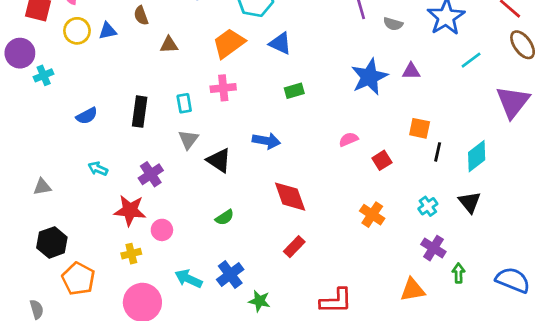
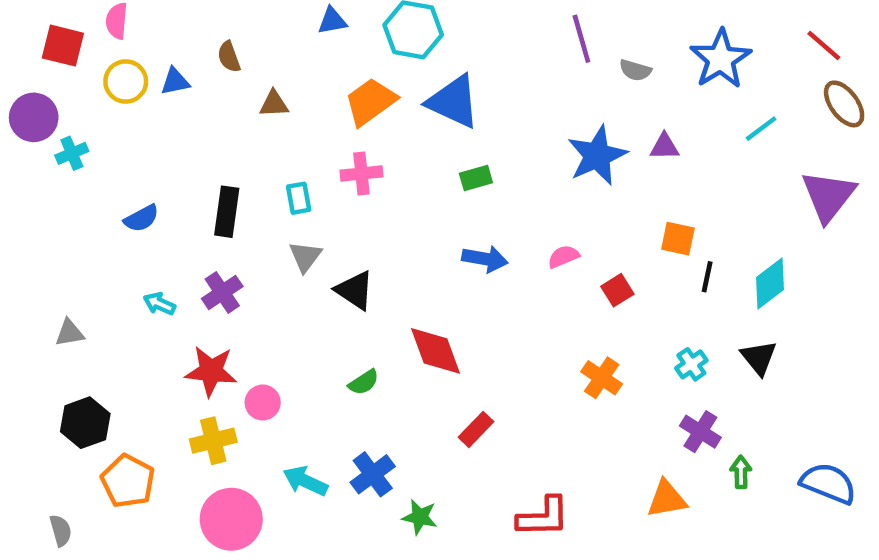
blue triangle: (280, 43) -> (453, 102), size x1.5
blue arrow: (266, 141) -> (485, 259), moved
purple cross: (151, 174) -> (222, 292), moved
red diamond: (290, 197) -> (436, 351), moved
yellow cross: (131, 254) -> (213, 441), size x1.4

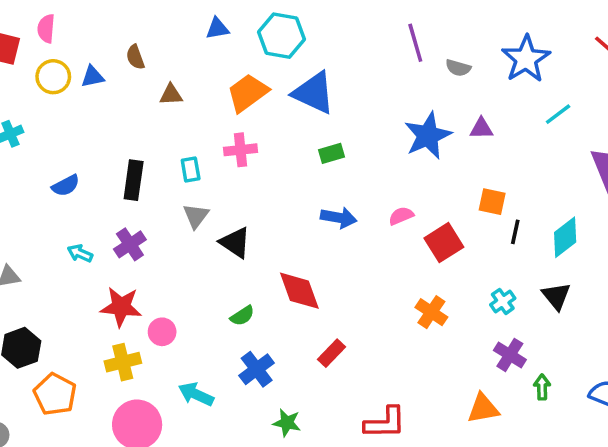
red square: (617, 290) -> (444, 243), size x1.5
blue cross: (373, 474) -> (257, 369), moved

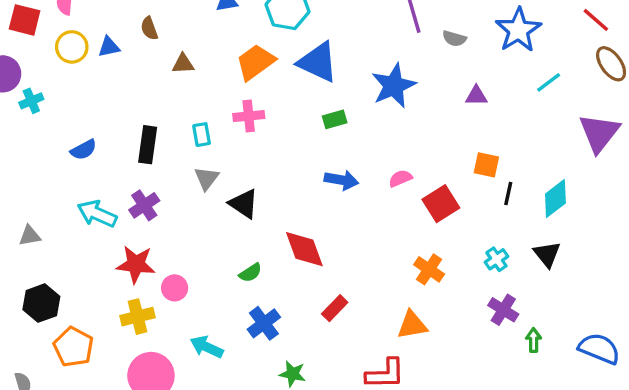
blue star: (428, 136) -> (394, 86), moved
cyan arrow: (80, 253) -> (97, 214), size x1.6
orange triangle: (483, 408) -> (412, 325), moved

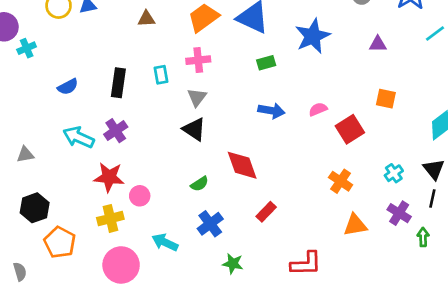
gray triangle: (207, 178) -> (197, 97), moved
black line: (508, 194) -> (432, 198), moved
orange triangle: (412, 325) -> (355, 225), moved

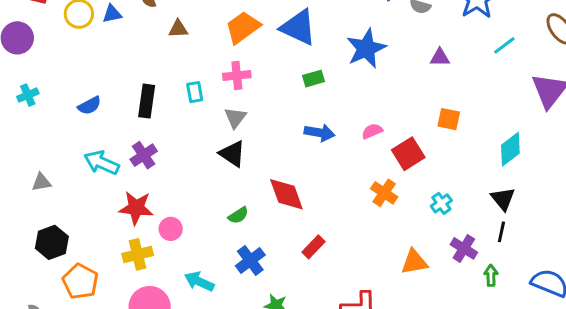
cyan cross: (27, 48) -> (28, 95), moved
cyan cross: (394, 173) -> (441, 203), moved
orange cross: (341, 181) -> (384, 193), moved

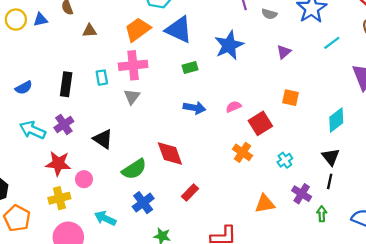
purple triangle: (440, 57) -> (284, 52), turned -40
pink cross: (237, 76) -> (133, 65), size x1.4
black triangle: (232, 154) -> (103, 139), moved
green semicircle: (238, 215) -> (134, 169), size x1.6

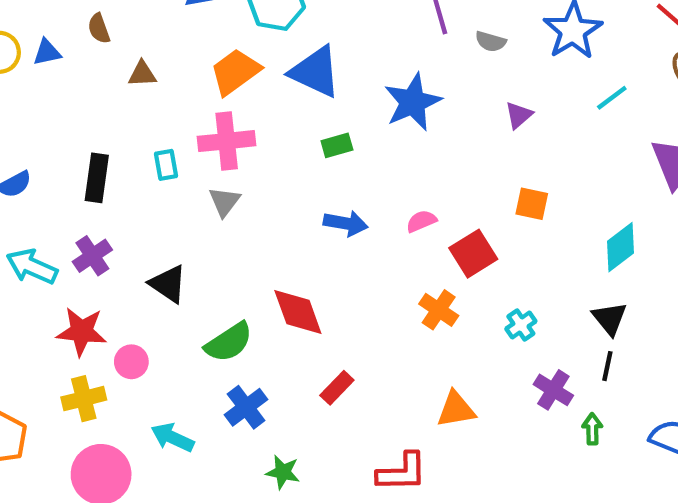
orange triangle: (265, 204) -> (456, 409), moved

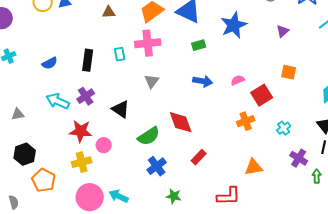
gray triangle: (224, 202) -> (152, 81), moved
orange cross: (439, 310) -> (246, 121), turned 36
cyan arrow: (172, 438) -> (119, 196), moved

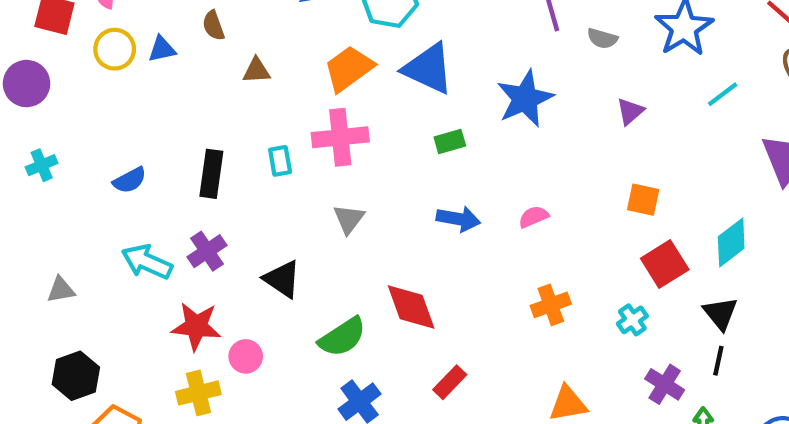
red square: (262, 95) -> (665, 264), moved

